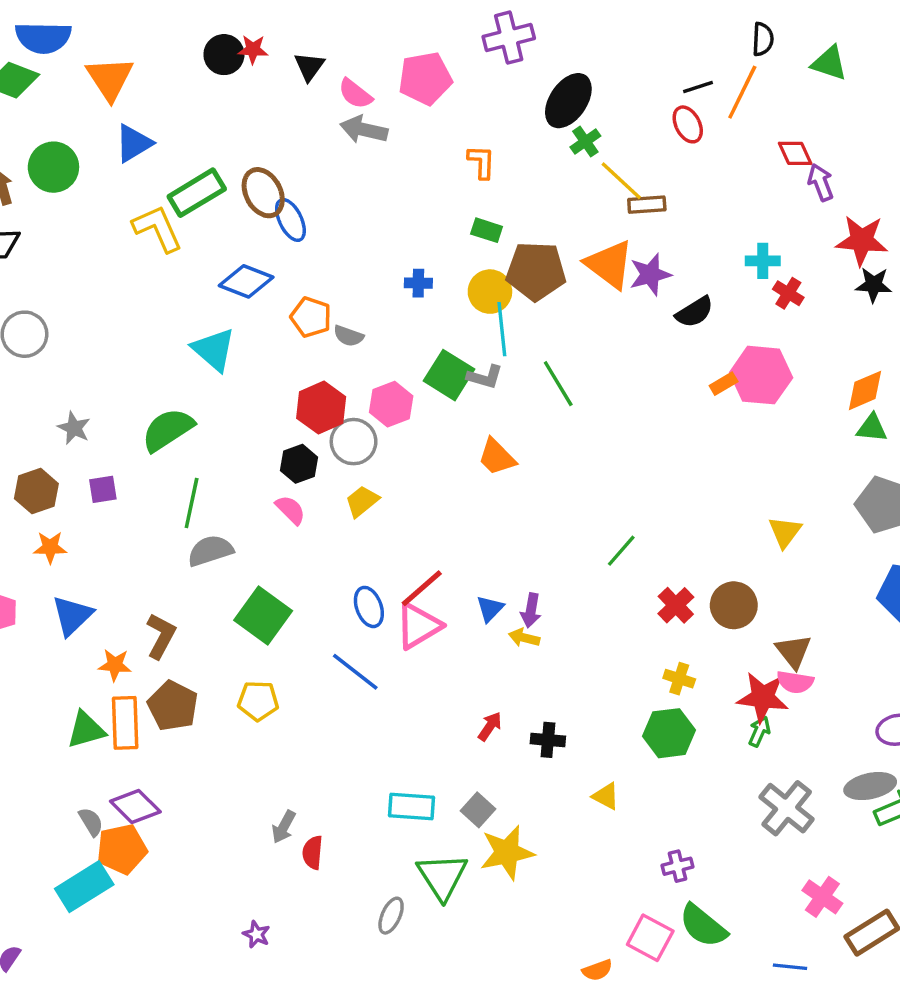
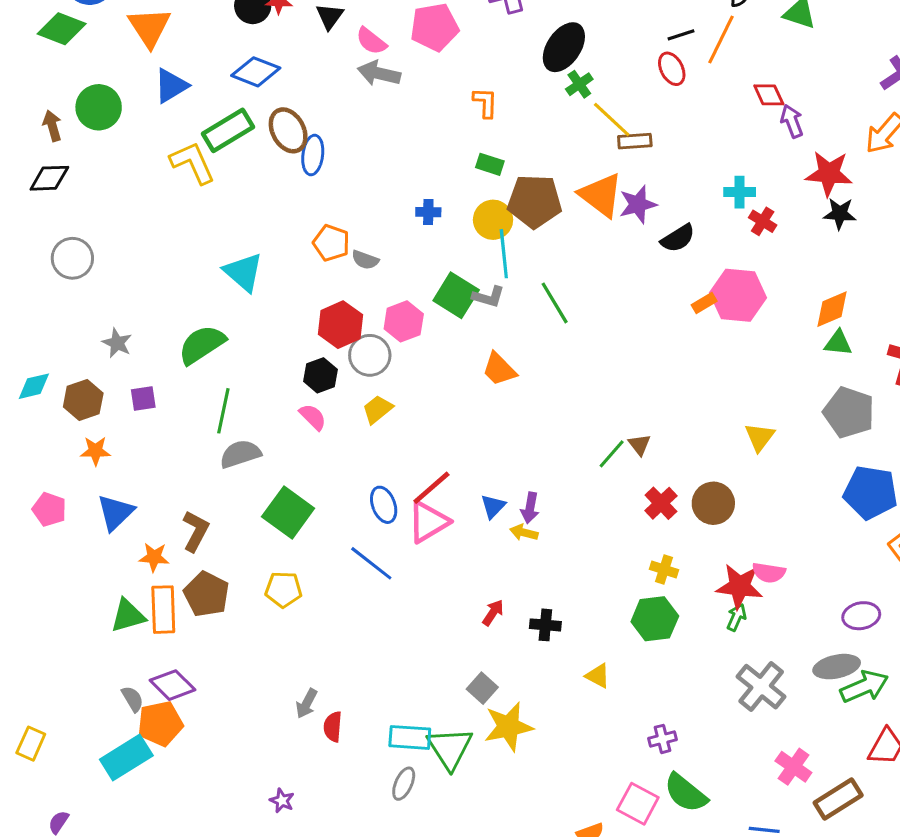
blue ellipse: (290, 220) -> (313, 155), turned 33
blue diamond: (246, 281) -> (256, 72), moved
brown triangle: (793, 651) -> (639, 445), moved, size x0.7
cyan rectangle: (412, 806) -> (410, 737), moved

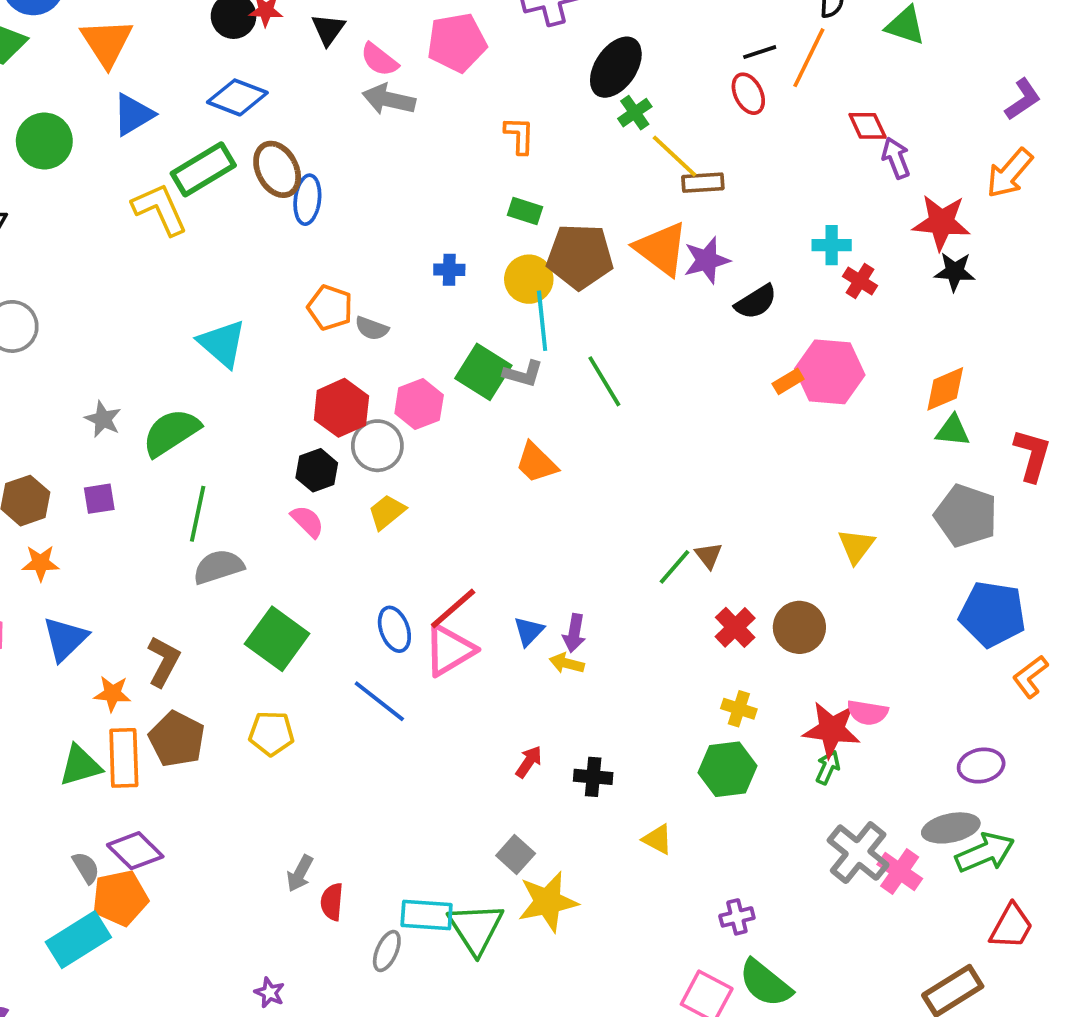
gray star: (117, 343) -> (103, 419), moved
pink cross: (793, 767) -> (900, 872), moved
gray ellipse: (404, 784) -> (387, 951), moved

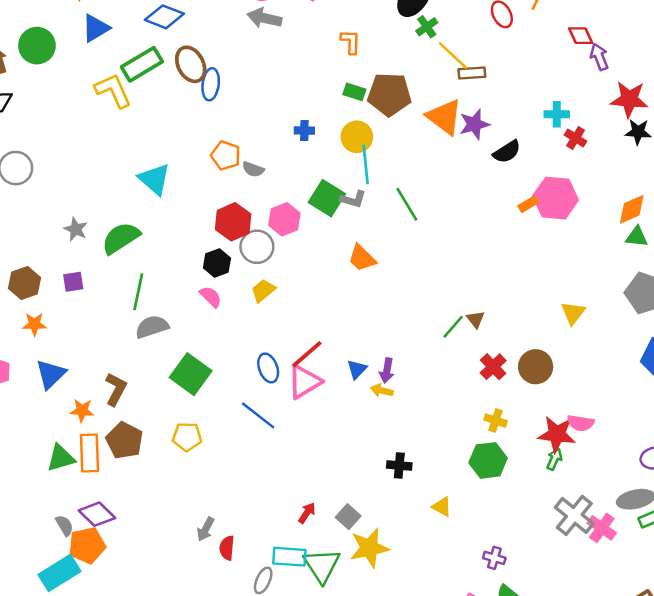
brown pentagon: (580, 256) -> (389, 94), moved
red arrow: (529, 762) -> (307, 513), moved
purple cross: (737, 917) -> (494, 558), turned 30

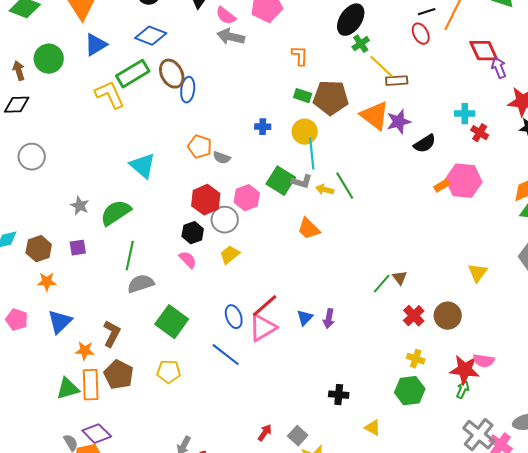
red diamond: (581, 36) -> (484, 51), size x1.4
yellow arrow: (382, 390) -> (325, 190), moved

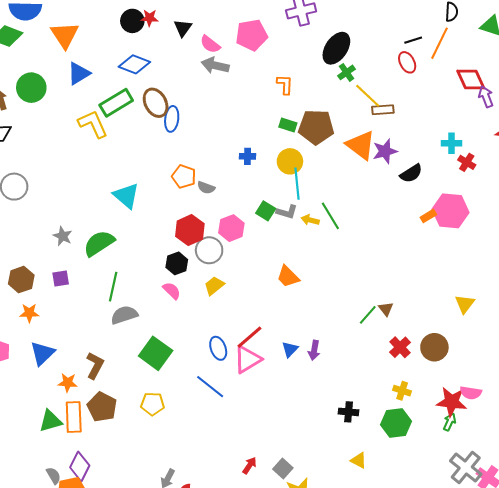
green square: (281, 181) -> (266, 211), size x0.7
orange trapezoid: (309, 229) -> (288, 277), moved
black cross: (339, 395) -> (349, 412), moved
purple diamond: (97, 434) -> (80, 466), turned 72

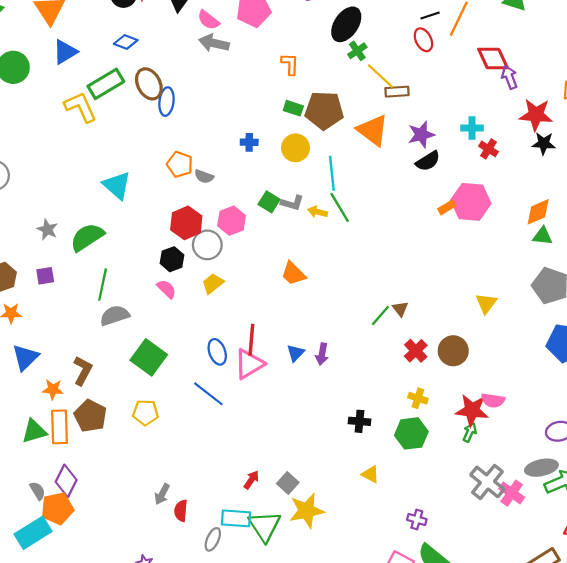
blue diamond: (134, 64) -> (126, 42), size x0.7
purple star: (385, 151) -> (421, 135), moved
cyan line: (297, 184) -> (332, 173), moved
red line: (250, 337) -> (251, 340), turned -44

